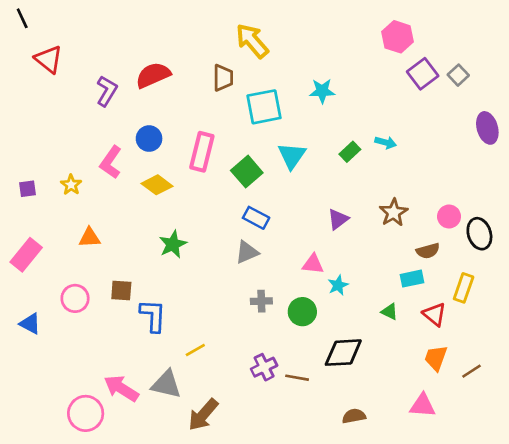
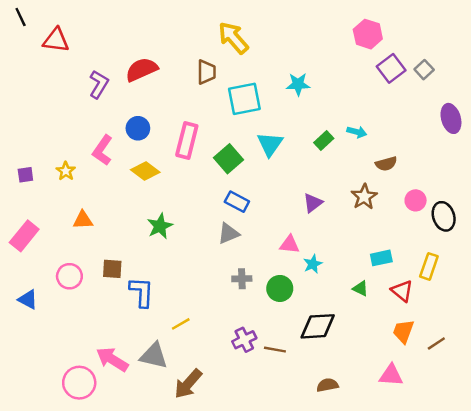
red triangle: (49, 59) -> (56, 40), moved, turned -32
brown semicircle: (428, 251) -> (386, 164), moved

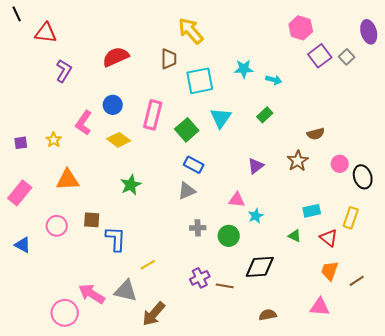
purple L-shape: (99, 84) -> (64, 71), moved
purple ellipse: (451, 118) -> (369, 32), moved
cyan arrow: (357, 132) -> (274, 80), moved
orange triangle: (83, 220) -> (68, 180), size x1.4

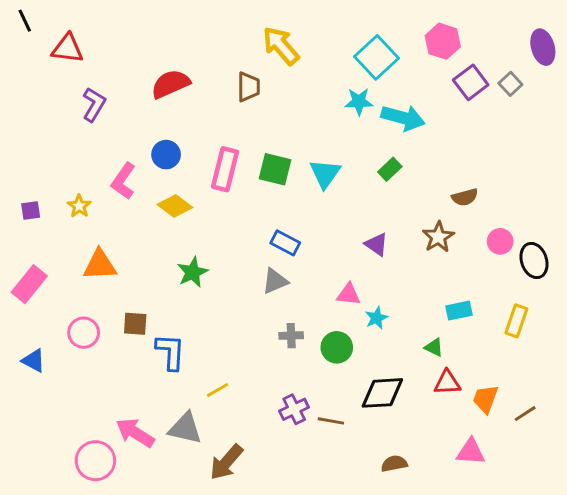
cyan arrow: (274, 80) -> (403, 118), size x1.8
cyan square: (200, 81) -> (377, 57), moved, turned -32
green square: (187, 130) -> (275, 169), moved, turned -35
purple triangle: (256, 166) -> (377, 244), turned -48
red triangle: (329, 238) -> (447, 383), moved, turned -42

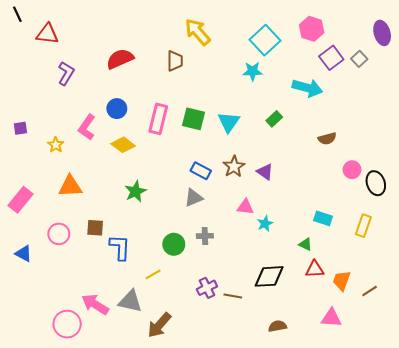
cyan arrow: (403, 118) -> (307, 88), moved
purple square: (31, 210) -> (20, 128), moved
brown star: (438, 237) -> (234, 167), moved
cyan rectangle: (459, 311) -> (323, 218), turned 30
green circle: (337, 347) -> (174, 244), moved

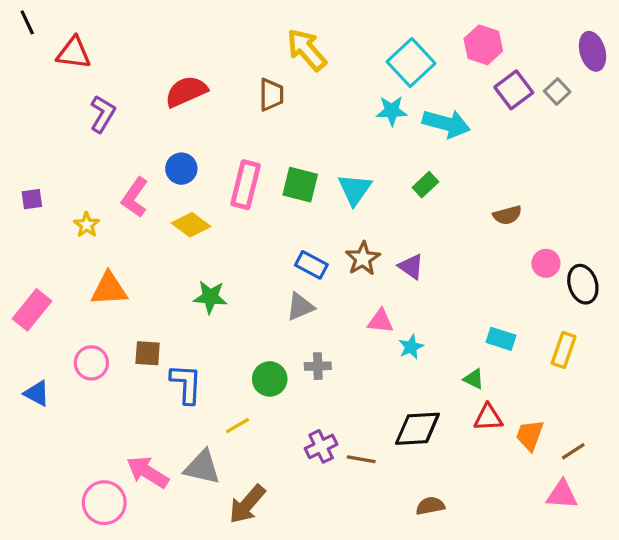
cyan arrow: (307, 88) -> (446, 124), moved
green star: (135, 191) -> (210, 297), turned 30
pink triangle: (331, 318) -> (562, 495), moved

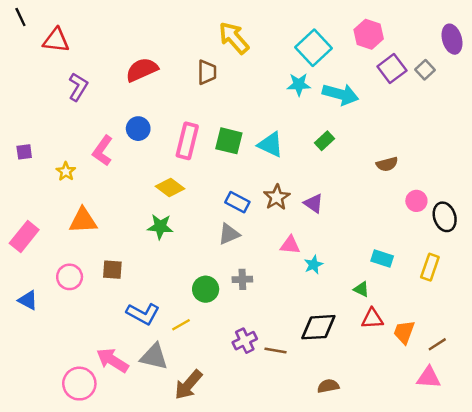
cyan triangle: (355, 189) -> (271, 145), turned -40
yellow diamond: (191, 225) -> (170, 187), moved
blue L-shape: (186, 384) -> (143, 314), moved, turned 116

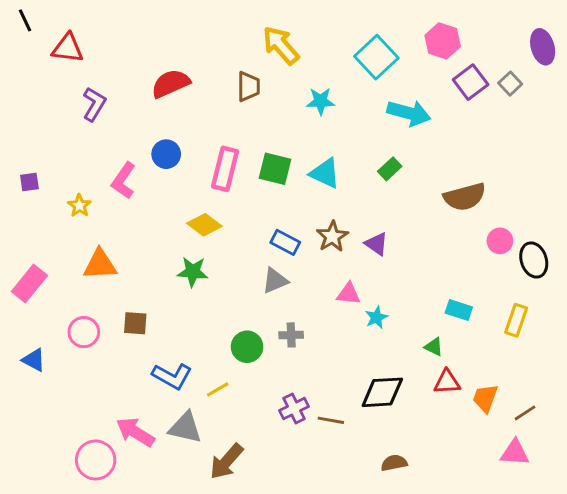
cyan star: (299, 84) -> (321, 101), moved
brown semicircle: (387, 164) -> (465, 197), size x1.6

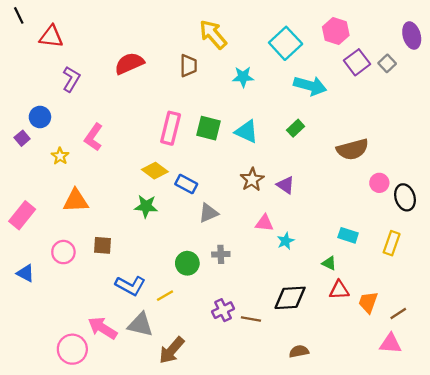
blue circle: (166, 154) -> (40, 117), moved
purple square: (29, 182) -> (22, 138), turned -32
blue rectangle: (285, 242) -> (186, 184), moved

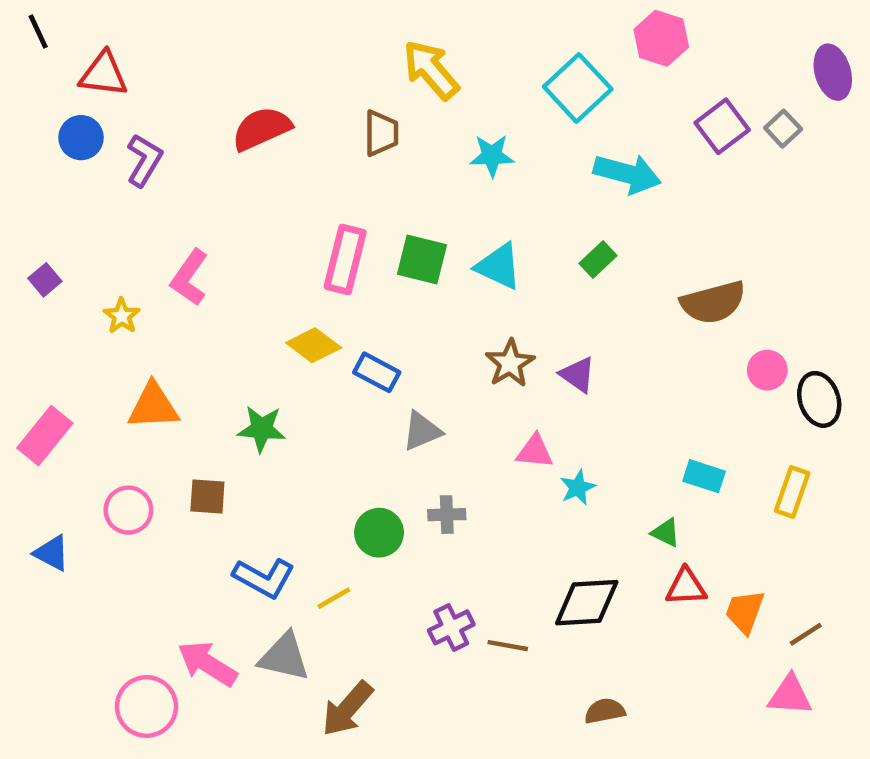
pink hexagon: (336, 31) -> (661, 38), moved
blue circle: (40, 117) -> (81, 138), moved
green star: (146, 206) -> (262, 429), moved

